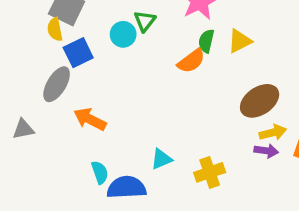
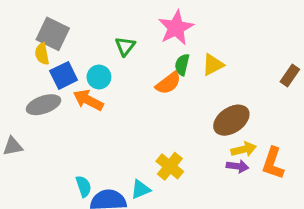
cyan circle: (123, 34) -> (99, 77), moved
gray ellipse: (57, 84) -> (44, 105), turned 40
orange arrow: (90, 119) -> (88, 100), moved
cyan triangle: (161, 159) -> (141, 189), moved
yellow cross: (210, 172) -> (170, 166), moved, turned -32

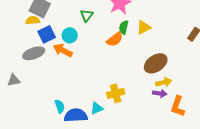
yellow semicircle: (42, 54) -> (33, 20), turned 96
orange L-shape: (273, 163) -> (178, 106), moved
yellow cross: (170, 166) -> (116, 93), turned 36

